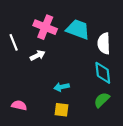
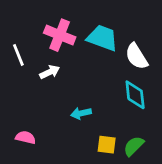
white semicircle: (104, 43) -> (136, 56), turned -30
green semicircle: (102, 100) -> (134, 146), moved
yellow square: (62, 110) -> (107, 145), moved

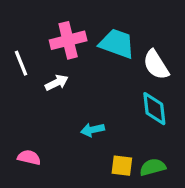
pink cross: (60, 35) -> (68, 40), turned -36
green semicircle: (134, 146) -> (153, 167), turned 30

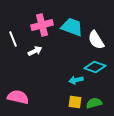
cyan diamond: (154, 109) -> (95, 67), turned -65
cyan arrow: (92, 130) -> (76, 80), moved
pink semicircle: (29, 157) -> (18, 97), size x1.5

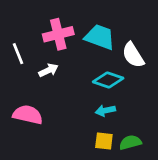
cyan diamond: (95, 67) -> (108, 80), moved
pink semicircle: (18, 97) -> (28, 115), moved

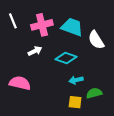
white line: (18, 54) -> (13, 21), moved
cyan diamond: (108, 80) -> (66, 58), moved
green semicircle: (130, 142) -> (94, 93), moved

